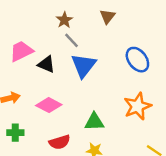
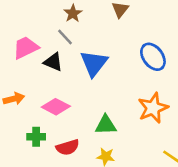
gray line: (72, 40) -> (65, 37), moved
green cross: (15, 133) -> (36, 137), moved

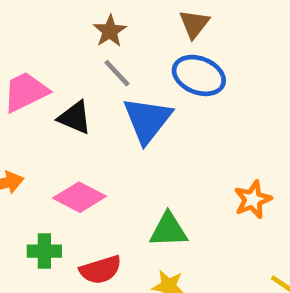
gray line: (65, 37) -> (117, 73), moved
blue ellipse: (153, 57) -> (199, 75), moved, turned -32
orange star: (153, 108) -> (253, 200), size x0.7

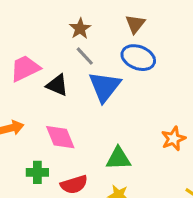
pink diamond: (79, 197) -> (60, 137), turned 40

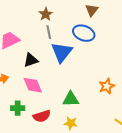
brown triangle: (135, 24) -> (92, 10), moved
gray line: (85, 56) -> (49, 32), turned 32
black triangle: (57, 85) -> (31, 60), moved, turned -42

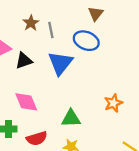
brown star: (46, 14) -> (31, 23), moved
gray line: (49, 32) -> (51, 30), moved
black triangle: (31, 60) -> (24, 61), moved

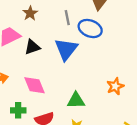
brown star: (31, 23) -> (30, 13), moved
gray line: (51, 30) -> (67, 18), moved

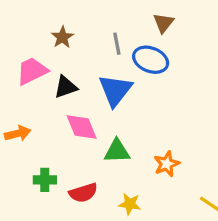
pink diamond: (35, 85) -> (82, 127), moved
orange star: (115, 86) -> (167, 164), moved
green triangle: (76, 100) -> (117, 151), moved

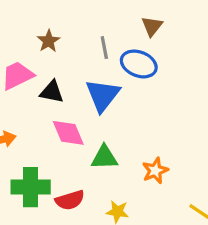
black triangle: (66, 87) -> (52, 92), turned 30
green cross: (45, 180) -> (31, 187), size x1.6

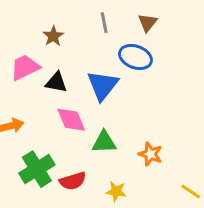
gray line: (104, 48) -> (104, 23), moved
orange star: (155, 171) -> (150, 154), turned -30
green cross: (31, 187) -> (37, 169), turned -32

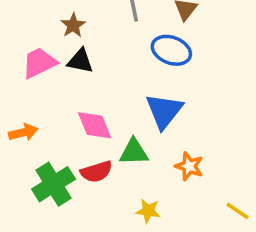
black triangle: (56, 82) -> (80, 61), moved
blue triangle: (103, 85) -> (164, 111), moved
red semicircle: (73, 181) -> (96, 172), moved

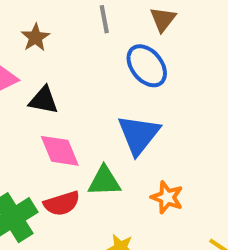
blue ellipse: (171, 50) -> (147, 66), turned 30
black triangle: (80, 61) -> (44, 100), moved

